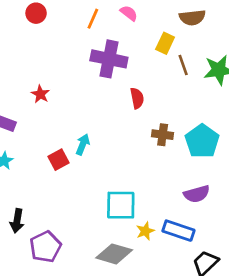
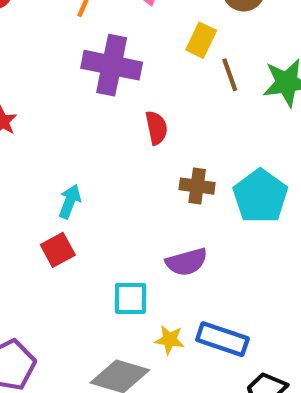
red square: (58, 160) -> (58, 250), moved
purple semicircle: (197, 194) -> (187, 262), moved
cyan square: (121, 205) -> (130, 298), size x0.7
yellow star: (145, 231) -> (170, 340), turned 30

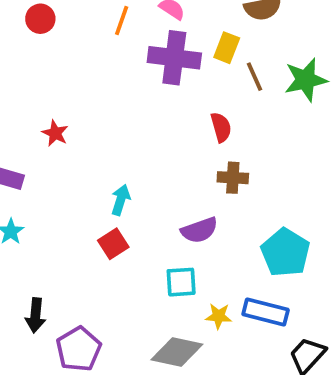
purple cross: (112, 65) -> (174, 58), moved
red semicircle: (156, 128) -> (221, 127), moved
cyan pentagon: (260, 196) -> (285, 253), moved
purple semicircle: (187, 262) -> (199, 230), moved

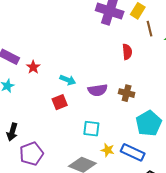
red star: (55, 133) -> (33, 67), moved
brown cross: (233, 178) -> (127, 93), moved
cyan arrow: (121, 200) -> (68, 80), turned 84
purple semicircle: (199, 230) -> (98, 90), moved

